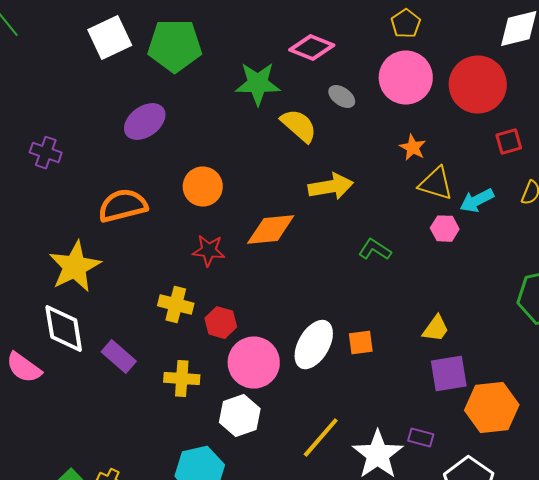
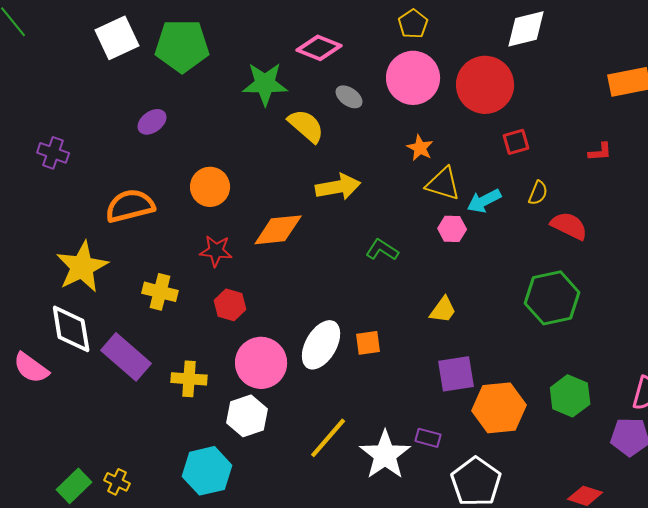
purple ellipse: (145, 122) -> (152, 122), size x0.7
yellow cross: (176, 305) -> (160, 292), moved
red hexagon: (221, 323) -> (230, 305), moved
yellow trapezoid: (436, 329) -> (443, 310), moved
purple rectangle: (119, 357) -> (126, 357), size x1.4

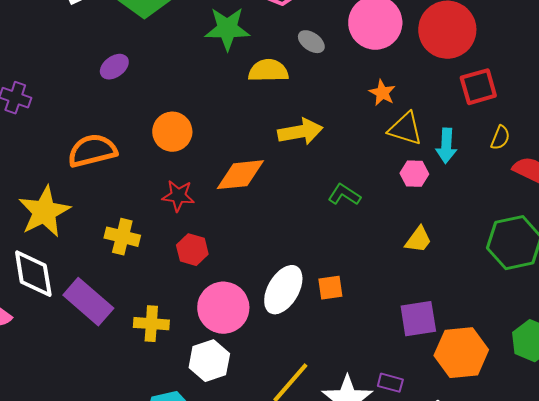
yellow semicircle: (306, 126) -> (268, 71), turned -42
red square: (516, 142) -> (478, 87), size x1.4
cyan arrow: (484, 201) -> (446, 146), turned -60
yellow trapezoid: (443, 310) -> (418, 240), moved

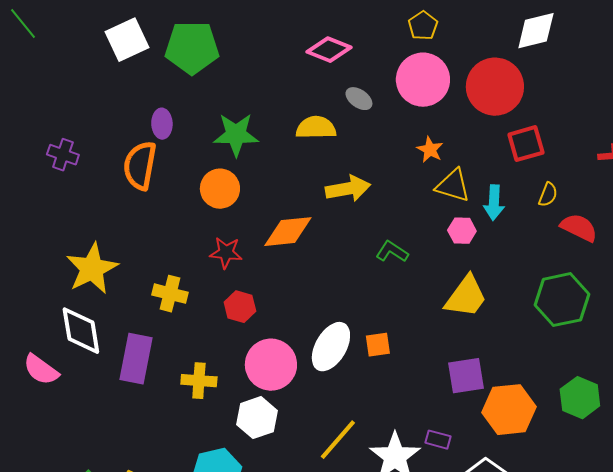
green star: (227, 29) -> (236, 135), moved
purple ellipse: (114, 67) -> (162, 124), turned -56
orange semicircle: (92, 151) -> (140, 166), moved, turned -66
yellow trapezoid: (418, 240) -> (466, 297), size x1.6
purple rectangle: (88, 302) -> (136, 359), turned 60

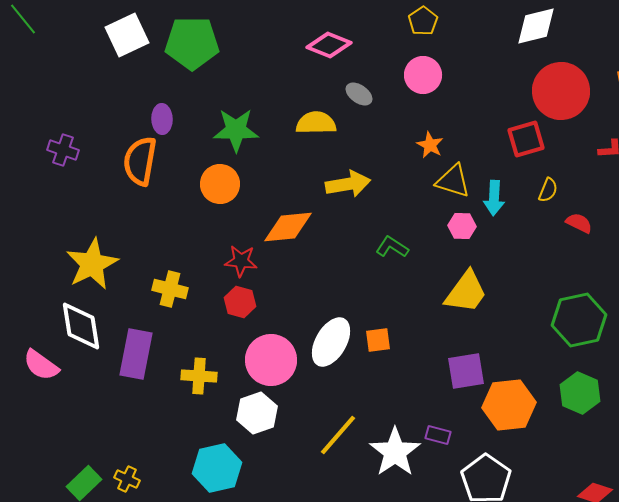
pink circle: (423, 80) -> (423, 75), size x0.7
red circle: (495, 87) -> (561, 91), moved
red semicircle: (579, 228) -> (579, 223), size x0.7
red star: (226, 253) -> (241, 261), moved
green hexagon: (562, 300) -> (579, 320), moved

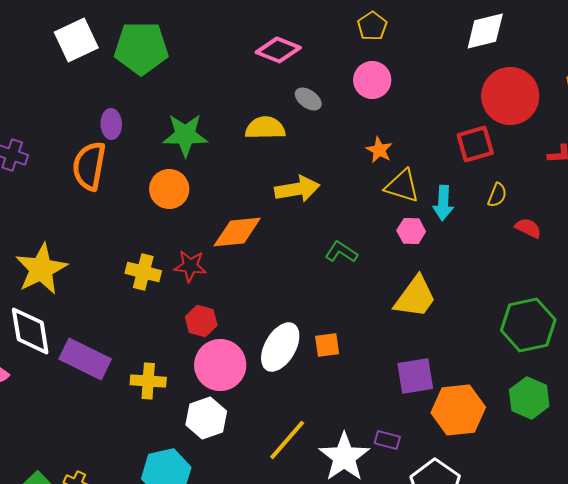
yellow cross: (170, 289) -> (143, 272), moved
red hexagon: (240, 302) -> (201, 321), moved
purple rectangle: (136, 354) -> (85, 359), turned -75

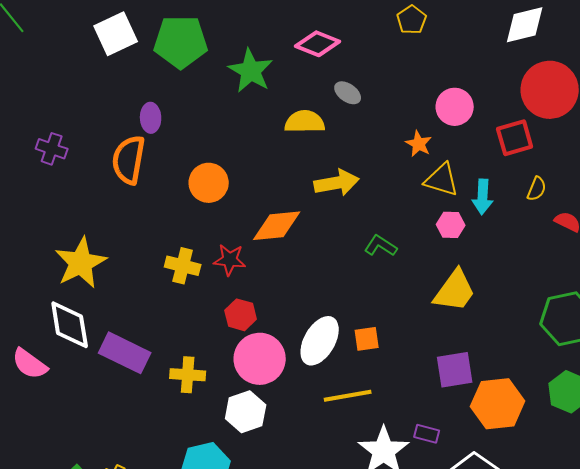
pink circle: (372, 80) -> (455, 107), moved
green star: (185, 135) -> (251, 71), moved, turned 30
yellow line: (287, 440) -> (348, 396), moved, turned 39

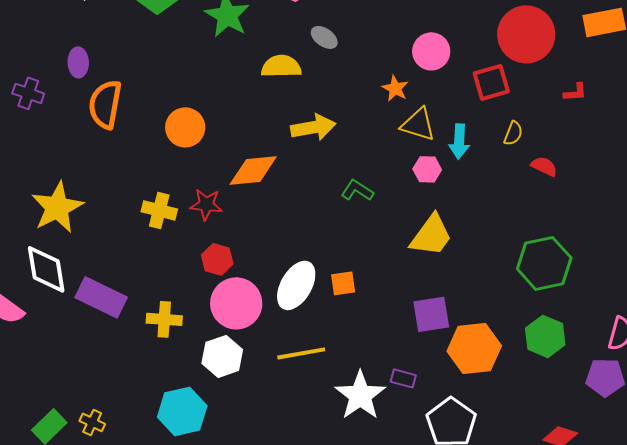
purple ellipse: (151, 118) -> (78, 62), moved
yellow line: (348, 396) -> (301, 353), moved

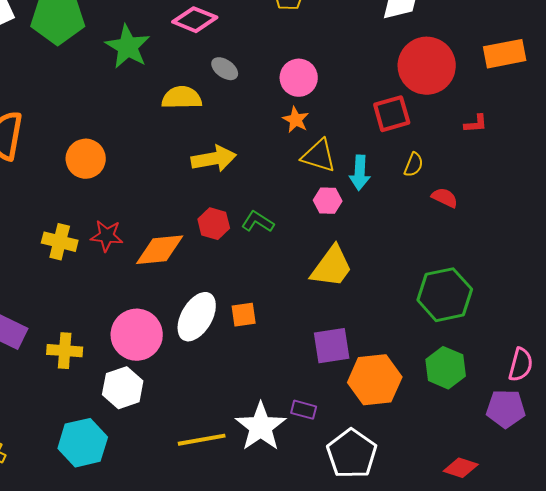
pink circle: (431, 51) -> (299, 78), moved
orange diamond: (253, 170) -> (160, 250), moved
red hexagon: (217, 259) -> (214, 224), moved
yellow line: (301, 353) -> (202, 440), moved

